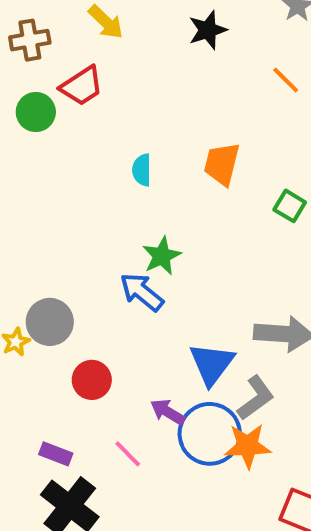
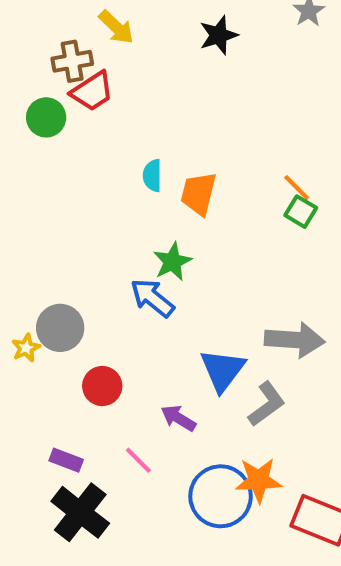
brown cross: (30, 40) -> (72, 61), moved
orange line: (286, 80) -> (297, 188), moved
orange trapezoid: (222, 164) -> (198, 194), moved
blue circle: (210, 434) -> (221, 496), moved
orange star: (248, 446) -> (259, 480), moved

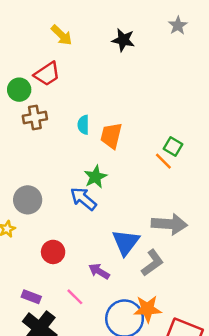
black star: (219, 35) -> (123, 40), turned 30
brown cross: (72, 61) -> (35, 118), moved
orange line: (297, 188) -> (163, 161), moved
gray circle: (60, 328) -> (28, 200), moved

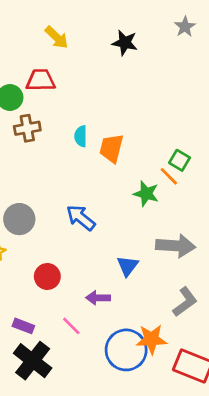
red trapezoid: (47, 74) -> (41, 80), turned -148
green star: (95, 177) -> (146, 194), moved, turned -30
blue triangle: (126, 242) -> (127, 266), size x0.7
gray L-shape: (152, 263) -> (185, 302), moved
purple arrow: (99, 271) -> (98, 298), turned -30

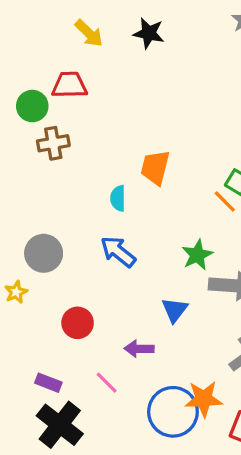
black star: (125, 43) -> (149, 33), moved
cyan semicircle: (81, 136) -> (118, 198), moved
green star: (146, 194) -> (197, 255), moved, turned 30

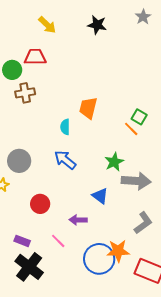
black star: (149, 33) -> (97, 25), moved
blue triangle: (175, 310) -> (100, 196), turned -30

